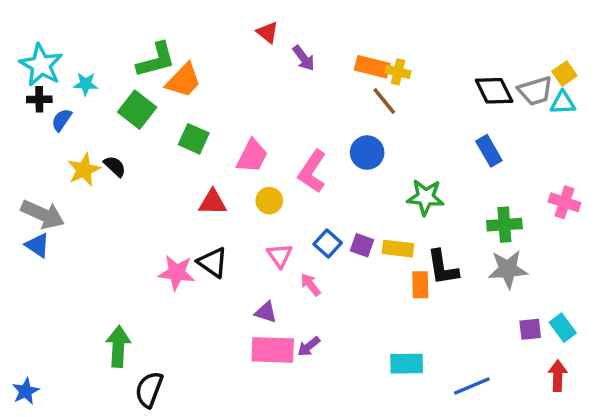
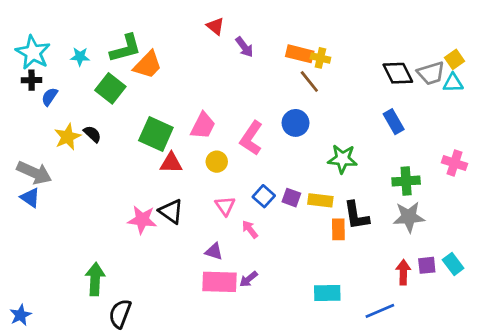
cyan star: (86, 84) -> (80, 57), moved
green square: (194, 139) -> (156, 134), moved, size x1.4
red arrow: (558, 376) -> (403, 272), moved

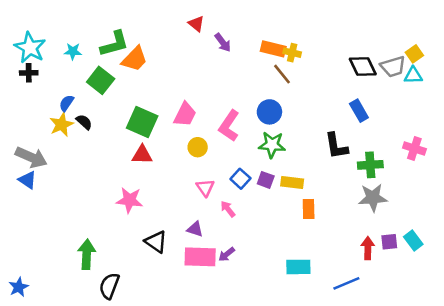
blue semicircle: (50, 97) -> (67, 103), moved
green star: (343, 159) -> (272, 145), moved
red triangle: (171, 163) -> (142, 155), moved
black triangle: (171, 211) -> (156, 242), moved
black L-shape: (356, 216) -> (336, 146), moved

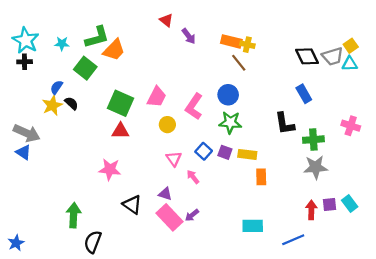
pink rectangle: (200, 257) -> (169, 217), turned 45

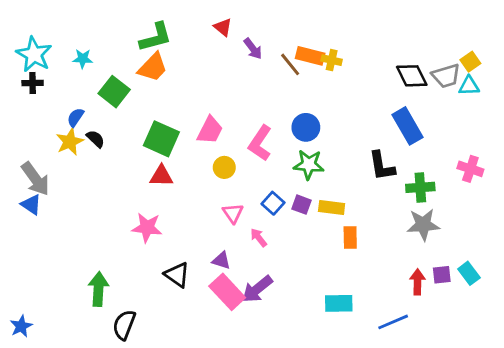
green L-shape: (97, 37) -> (156, 37), moved
brown line: (239, 63) -> (290, 64), moved
blue rectangle: (304, 94) -> (407, 126), size x1.4
gray arrow: (27, 133) -> (35, 179), turned 30
purple arrow: (192, 215) -> (257, 289), size x1.6

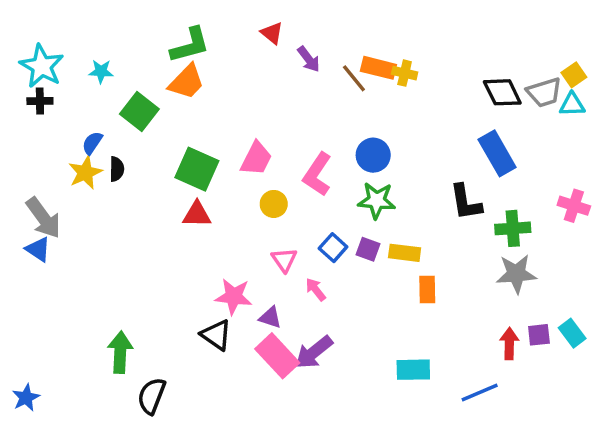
black semicircle: (96, 139) -> (117, 169), turned 48
pink star: (147, 228) -> (234, 296), moved

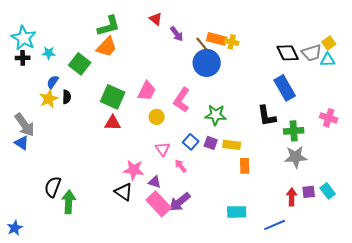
cyan star: (101, 71) -> (49, 53), moved
blue circle: (373, 155) -> (207, 63), moved, size x1.4
black semicircle: (152, 396) -> (53, 187), moved

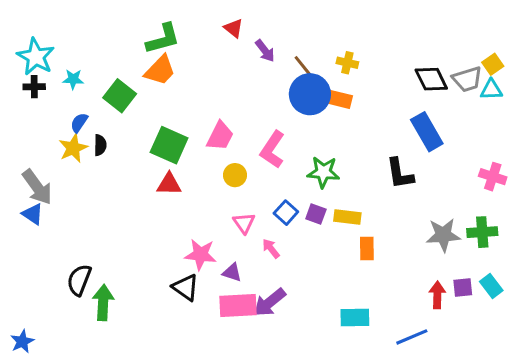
orange rectangle: (217, 39) -> (337, 99), moved
green cross: (294, 131) -> (482, 232), moved
pink rectangle: (159, 204) -> (238, 305), turned -50

